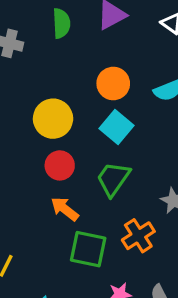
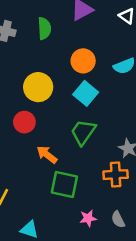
green semicircle: (61, 23) -> (44, 28), moved
red circle: (60, 165) -> (24, 122), moved
orange cross: (138, 236) -> (116, 175), moved, turned 30

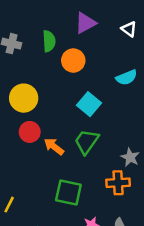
orange circle: (83, 61) -> (73, 61), moved
yellow circle: (38, 87) -> (24, 98), moved
orange arrow: (47, 155) -> (54, 146), moved

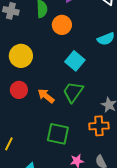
red circle: (30, 132) -> (19, 90), moved

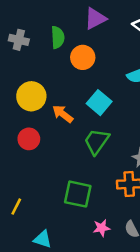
orange arrow: (46, 96) -> (63, 114), moved

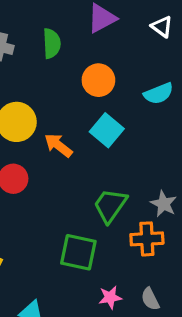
orange circle: (83, 57) -> (98, 80), moved
green trapezoid: (97, 141) -> (110, 205), moved

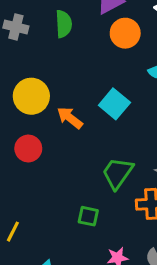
orange circle: (98, 80) -> (125, 33), moved
green square: (78, 252) -> (88, 216), size x0.6

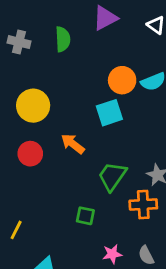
orange circle: (125, 33) -> (122, 80), moved
cyan square: (114, 104) -> (109, 113), turned 32
orange arrow: (70, 118) -> (73, 144), moved

